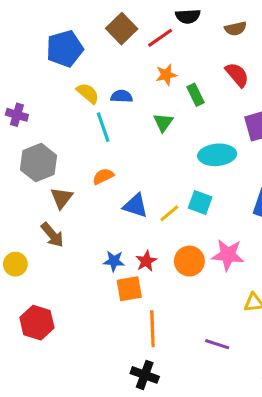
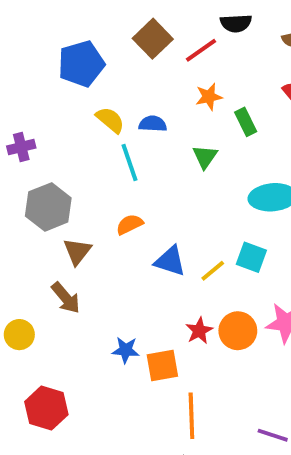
purple cross: (17, 115) -> (21, 147), turned -30
blue star: (114, 261) -> (126, 350), moved
red star: (146, 261) -> (199, 331), moved

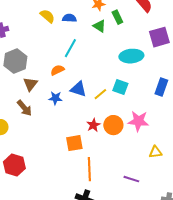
green triangle: (205, 157) -> (99, 26), moved, turned -32
cyan line: (130, 162) -> (70, 48), moved, turned 48
blue star: (126, 350) -> (55, 98), moved

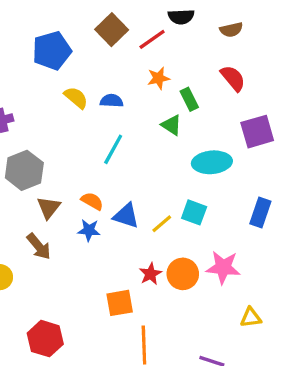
green triangle: (99, 26) -> (171, 125), moved
orange semicircle: (57, 70) -> (92, 201), moved, turned 56
red hexagon: (14, 165) -> (45, 339), moved

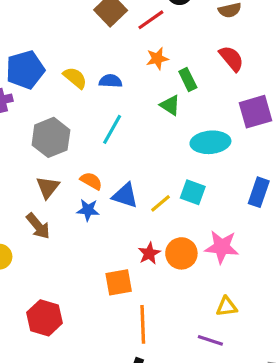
blue pentagon: (52, 51) -> (25, 70), moved
gray hexagon: (24, 170) -> (51, 137), moved
yellow triangle: (251, 318) -> (227, 307), moved

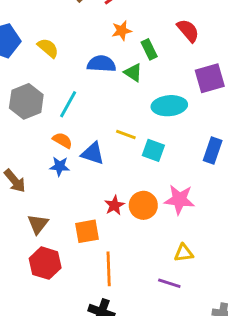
blue semicircle: (111, 81) -> (101, 64), moved, size x1.4
cyan line: (112, 129) -> (68, 104), moved
brown triangle: (48, 187) -> (38, 224), moved
yellow line: (160, 203) -> (126, 135), moved, turned 60
red hexagon: (44, 318) -> (45, 263), moved

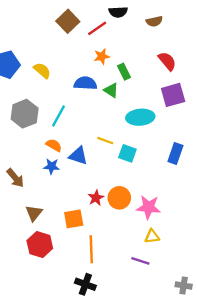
red semicircle: (188, 31) -> (167, 61), moved
pink star: (179, 200) -> (149, 207), moved

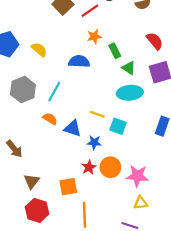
green triangle: (111, 90) -> (129, 68), moved
blue star: (51, 166) -> (94, 142), moved

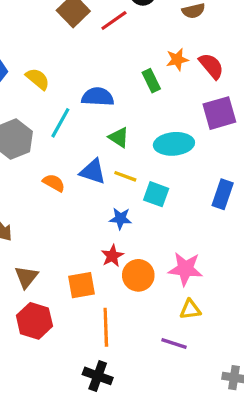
orange star: (94, 37) -> (177, 59), moved
green triangle: (129, 68) -> (119, 137), moved
cyan line: (54, 92) -> (60, 123), moved
blue triangle: (73, 128) -> (93, 171), moved
orange circle: (110, 167) -> (138, 275), moved

